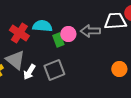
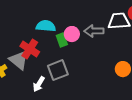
red cross: (19, 33) -> (30, 49), moved
white arrow: (29, 72) -> (39, 84), moved

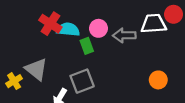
pink circle: (72, 34) -> (98, 28), moved
red cross: (30, 49) -> (50, 24), moved

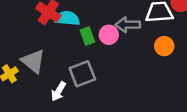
pink circle: (98, 28) -> (109, 35), moved
orange circle: (158, 80) -> (164, 46), moved

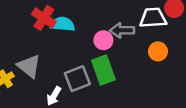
green rectangle: (87, 36) -> (103, 70), moved, size x1.6

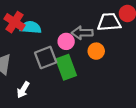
orange circle: (158, 51) -> (96, 51), moved
gray square: (77, 79) -> (46, 58), moved

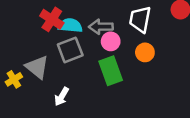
white trapezoid: (109, 22) -> (140, 19), moved, turned -75
gray arrow: (82, 33) -> (101, 27), moved
gray square: (46, 58) -> (70, 50), moved

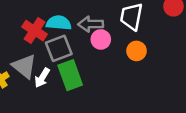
red cross: (52, 19) -> (34, 31), moved
green rectangle: (111, 71) -> (70, 75), moved
white arrow: (62, 97) -> (42, 78), moved

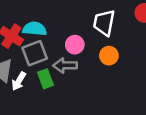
gray arrow: (91, 24) -> (65, 65), moved
green rectangle: (70, 75) -> (46, 79), size x0.7

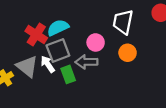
cyan semicircle: (35, 29) -> (58, 28), turned -30
white arrow: (19, 81) -> (48, 64), moved, turned 114

